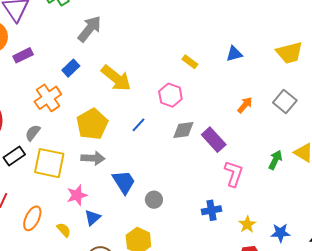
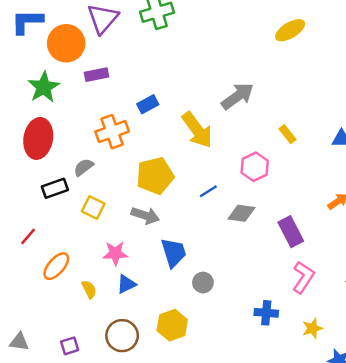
gray arrow: (90, 29) -> (238, 96), moved
gray diamond: (183, 130) -> (241, 213), moved
yellow square: (49, 163) -> (93, 207), size x0.6
yellow star: (247, 224) -> (312, 328), moved

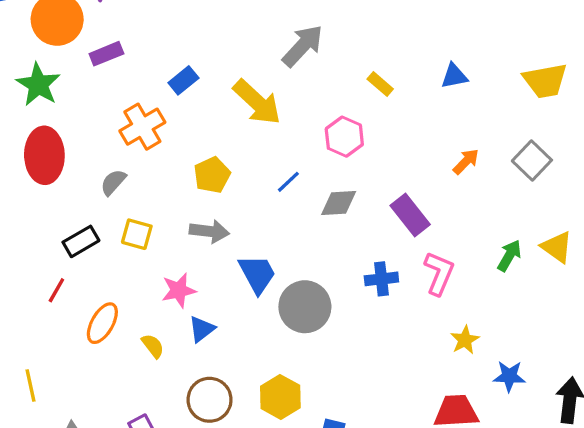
yellow pentagon: (155, 176) -> (212, 175), size x0.7
black rectangle: (55, 188) -> (81, 241), moved
gray circle: (203, 283) -> (305, 307), size x1.8
blue cross: (266, 313) -> (381, 279), moved
yellow hexagon: (172, 325) -> (280, 397), moved

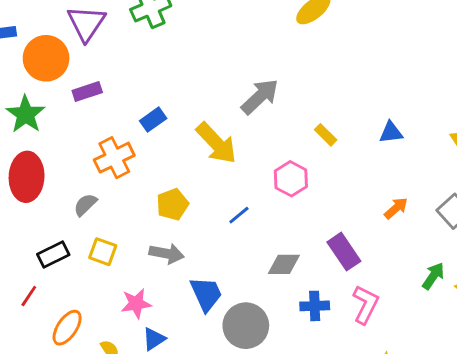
gray diamond: (339, 203) -> (284, 264), moved
green arrow: (509, 256) -> (433, 276), moved

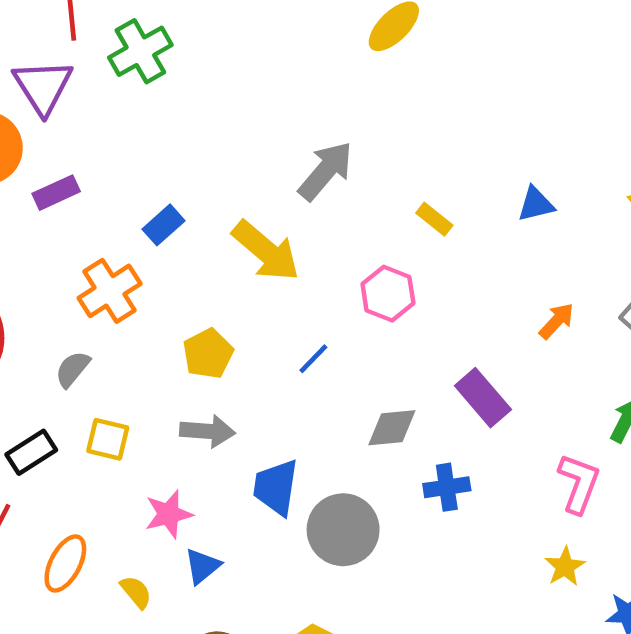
blue trapezoid: (206, 294) -> (276, 487), turned -141
pink L-shape: (366, 305) -> (579, 483), moved

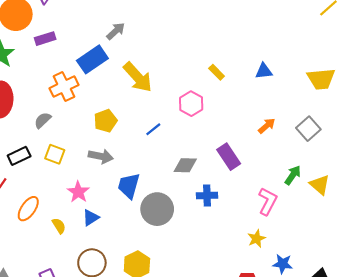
gray arrow: (326, 171) -> (116, 31), moved, size x0.7
blue rectangle: (164, 225) -> (92, 59), size x1.6
pink star: (169, 514) -> (78, 192), turned -30

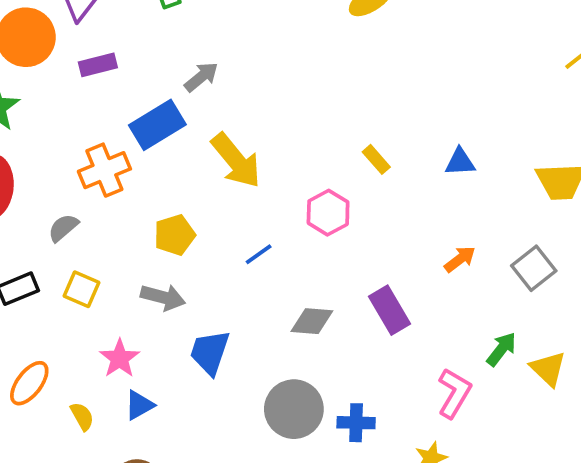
purple rectangle: (45, 39) -> (98, 65), moved
blue cross: (207, 196) -> (356, 423), moved
gray circle: (157, 209) -> (294, 409), moved

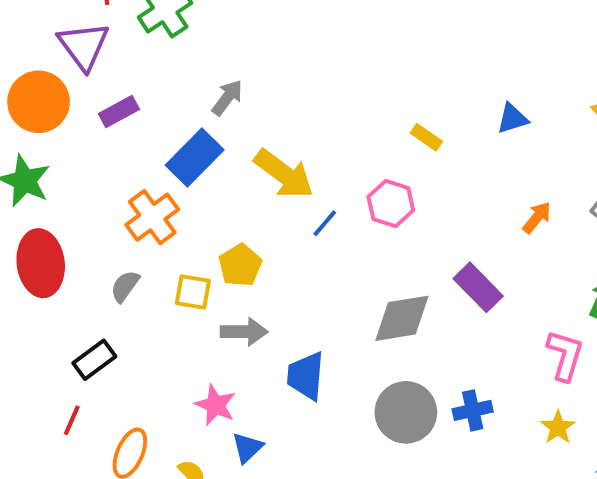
blue line: (259, 254) -> (325, 223), moved
yellow square: (81, 289) -> (193, 292), moved
gray diamond: (312, 321) -> (402, 318), size x1.4

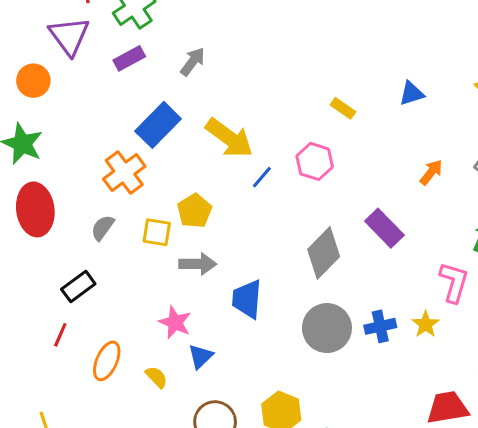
gray arrow: (227, 98) -> (193, 62), moved
orange circle: (39, 102) -> (33, 81), size x0.7
purple rectangle: (119, 112) -> (129, 58), moved
gray diamond: (402, 318) -> (324, 253), turned -36
yellow star: (558, 427) -> (426, 324), moved

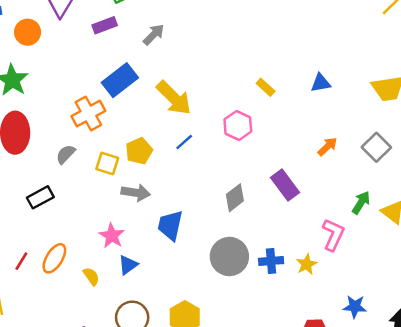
blue line: (262, 177) -> (184, 142), moved
gray diamond: (324, 253) -> (235, 198), size x0.7
red line: (60, 335) -> (21, 261), moved

